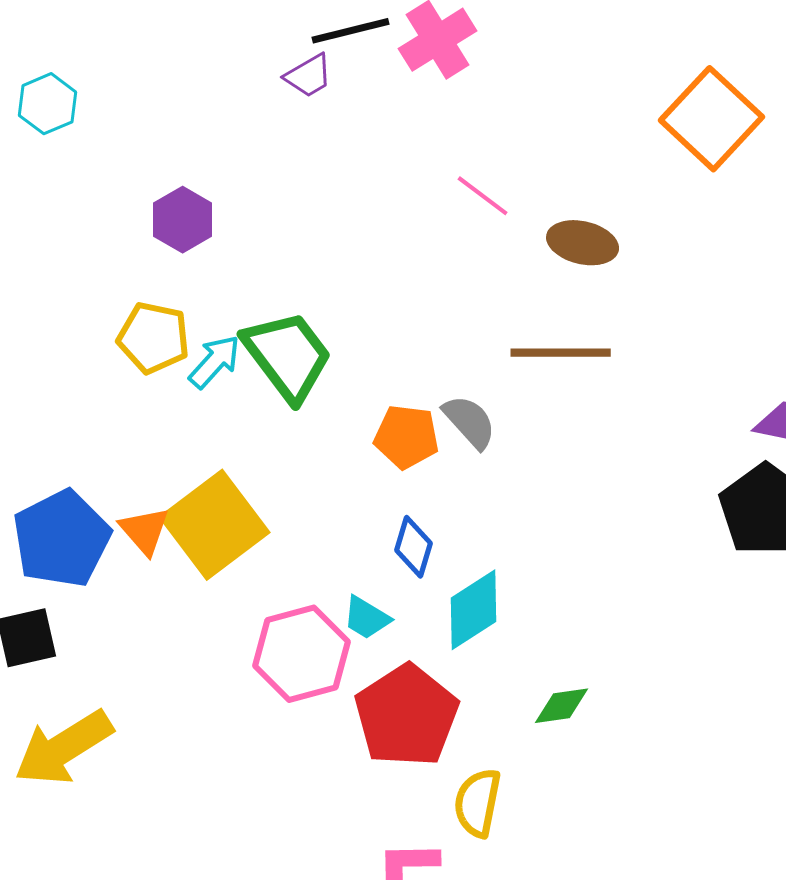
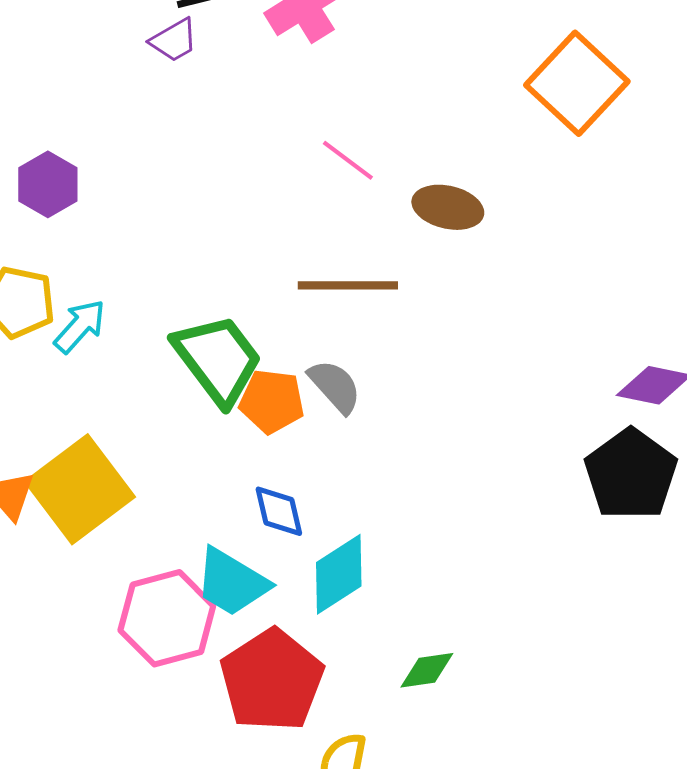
brown line: (561, 353) -> (348, 285), moved
green trapezoid: (288, 356) -> (218, 359), moved
blue diamond: (414, 547) -> (279, 511), turned -30
cyan trapezoid: (367, 618) -> (232, 582), size x1.6

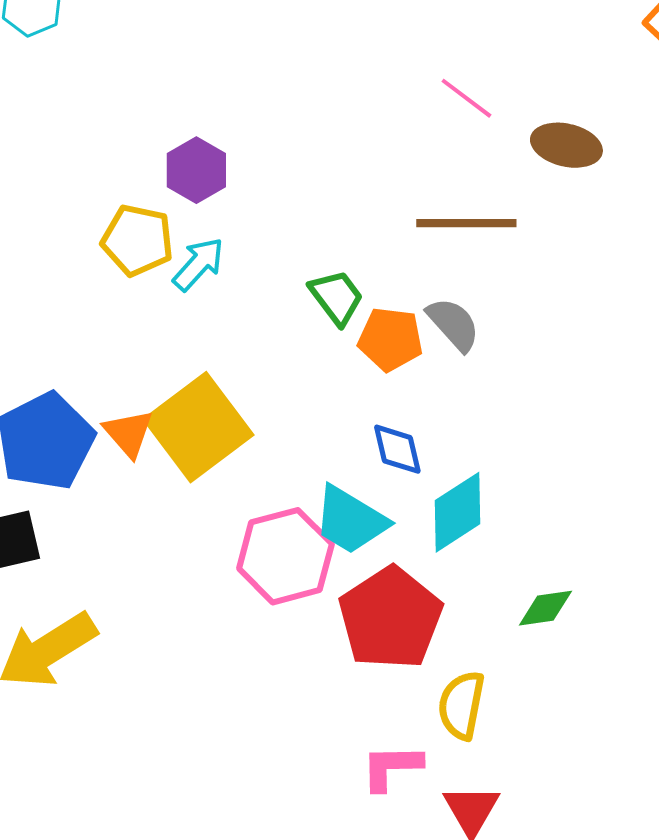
purple hexagon: (48, 184) -> (196, 170), moved
green trapezoid: (218, 359) -> (336, 297), size x0.6

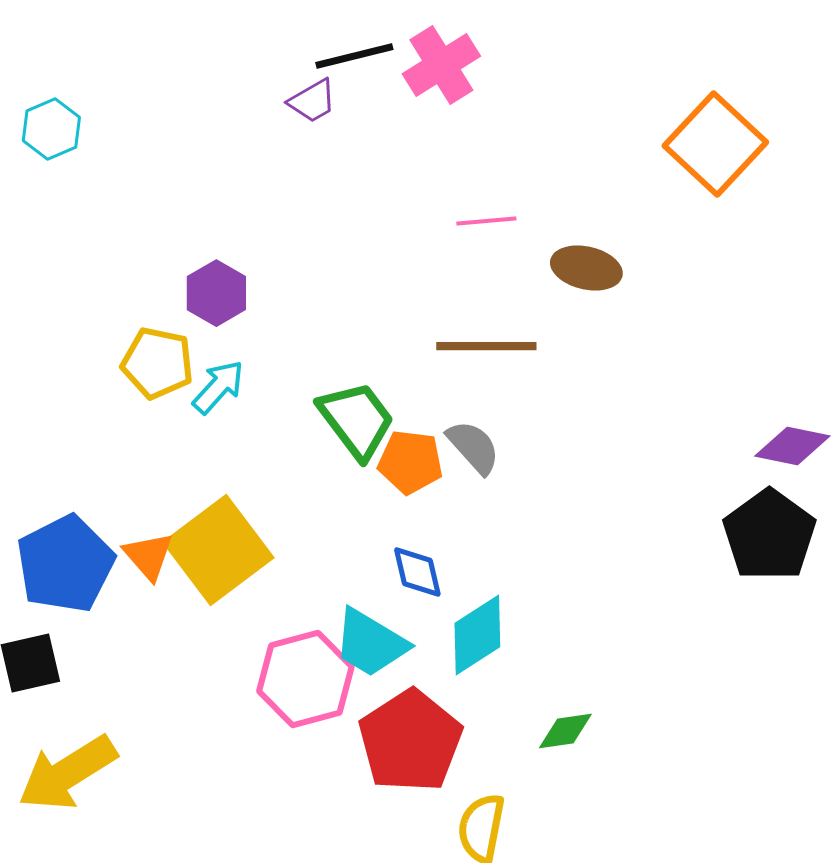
pink line: (466, 98) -> (486, 221), turned -42
green trapezoid: (336, 297) -> (356, 420), size x1.4

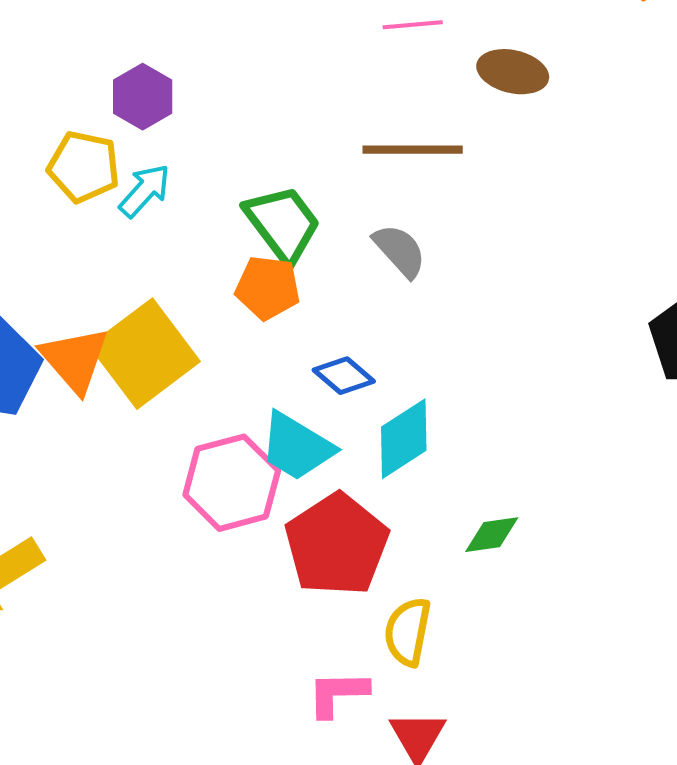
orange pentagon: (410, 462) -> (268, 288), moved
orange triangle: (148, 556) -> (75, 360), size x1.4
blue diamond: (417, 572) -> (344, 376), turned -36

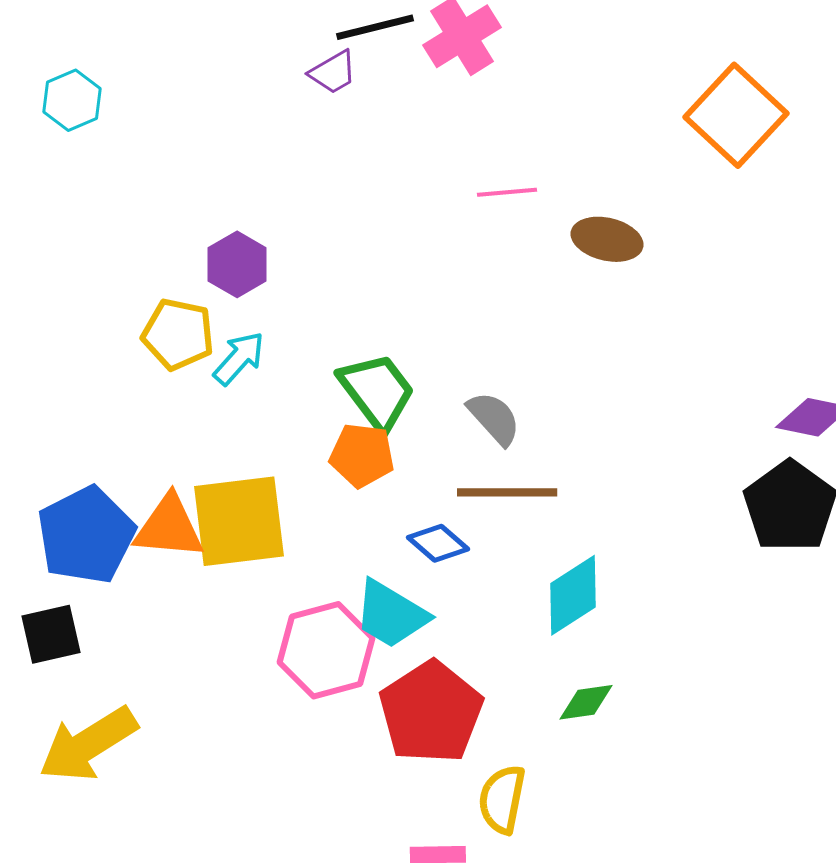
brown line: (413, 150) -> (507, 492), moved
yellow square: (145, 354) -> (239, 521), turned 30
orange triangle: (75, 360) -> (169, 527), turned -44
cyan diamond: (404, 439) -> (573, 595), moved

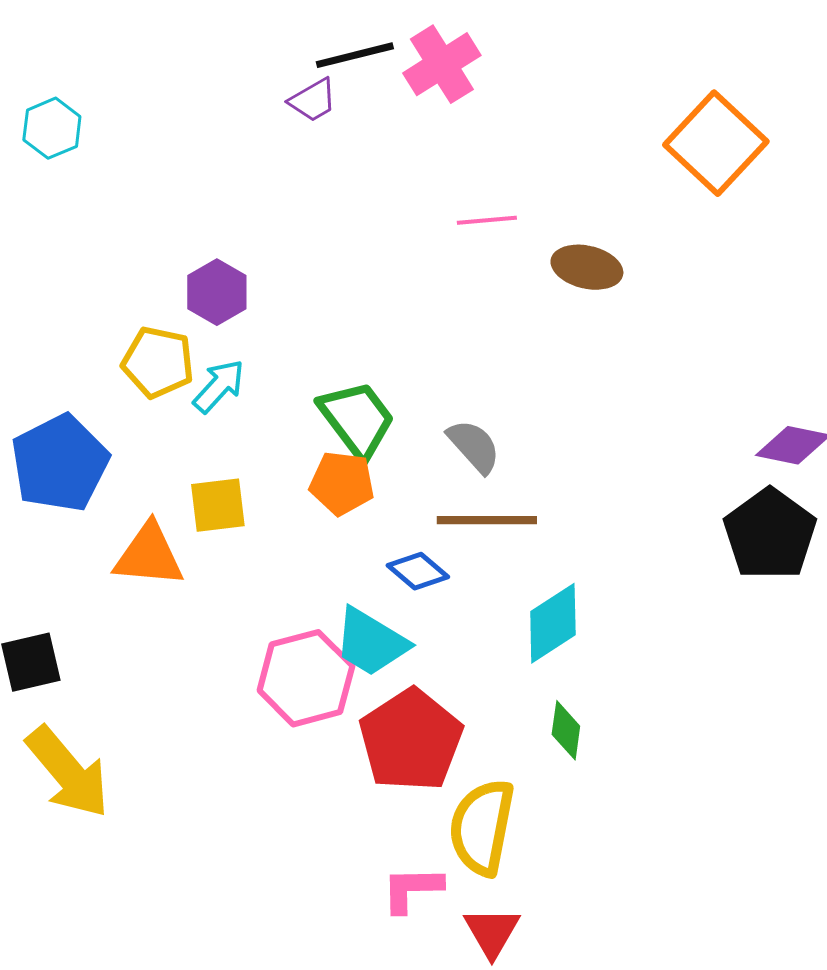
yellow square: (239, 521) -> (218, 505), moved, size x0.6
blue pentagon: (86, 535) -> (60, 463), moved
green diamond: (586, 702) -> (566, 730), turned -74
yellow arrow: (88, 744) -> (68, 772), turned -98
yellow semicircle: (502, 799) -> (482, 827), size x1.4

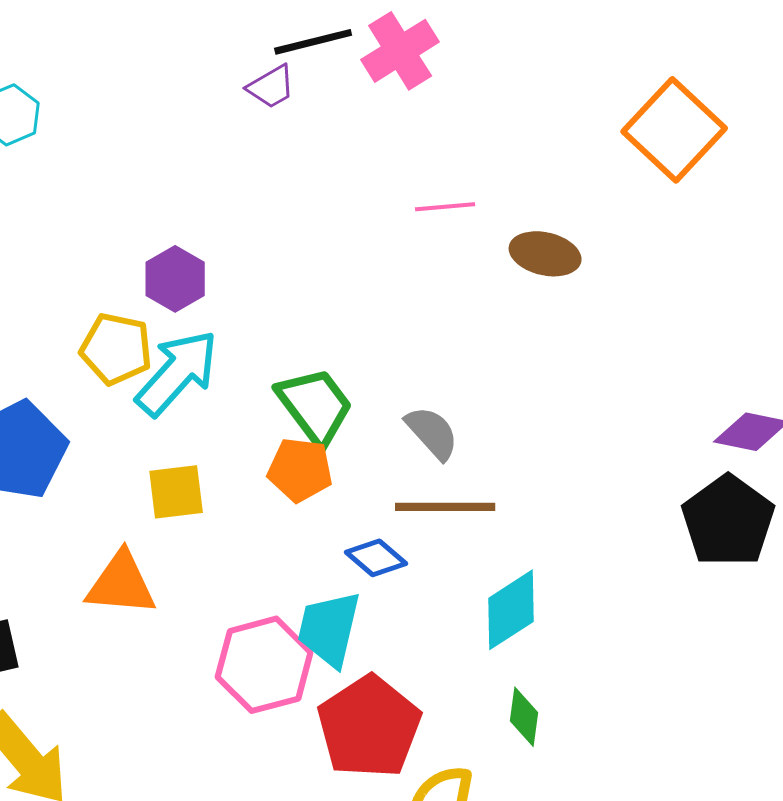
cyan arrow: (219, 386) -> (177, 373), size x1.6
orange triangle: (149, 555) -> (121, 584), moved
cyan trapezoid: (371, 642) -> (329, 629), turned 72

